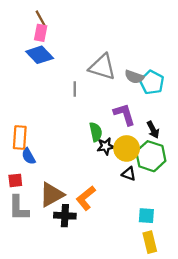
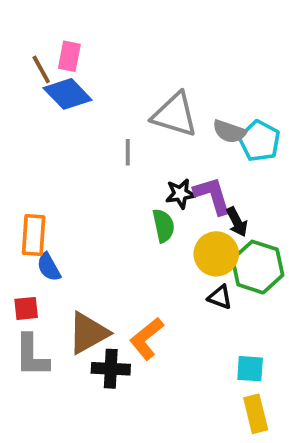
brown line: (41, 18) -> (41, 69), moved
black arrow: (153, 130) -> (237, 222), moved
black star: (106, 146) -> (180, 194), moved

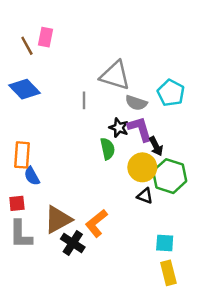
blue diamond: (68, 94) -> (24, 89), moved
gray semicircle: (229, 132) -> (136, 103), moved
black star: (180, 194) -> (119, 128), turned 30
black cross: (111, 369) -> (73, 243), turned 30

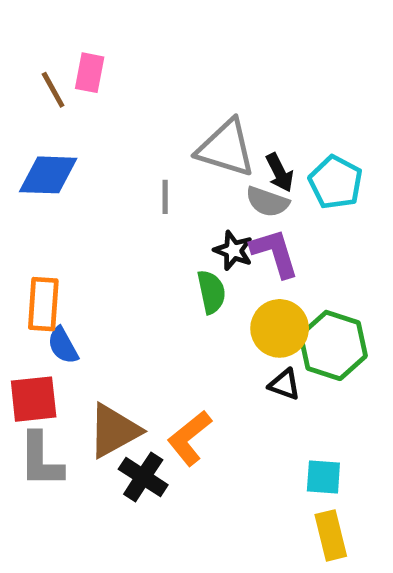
blue diamond: (24, 89) -> (48, 175), turned -44
black arrow: (156, 146) -> (280, 173), moved
red square: (17, 203) -> (34, 399), size x1.5

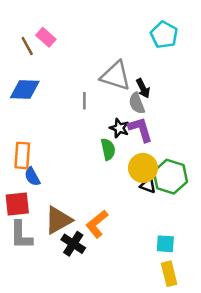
pink rectangle: (90, 73) -> (46, 37), turned -60
cyan pentagon: (336, 182) -> (164, 35), moved
gray semicircle: (267, 202) -> (137, 103), turned 50
black triangle: (284, 384) -> (148, 185), moved

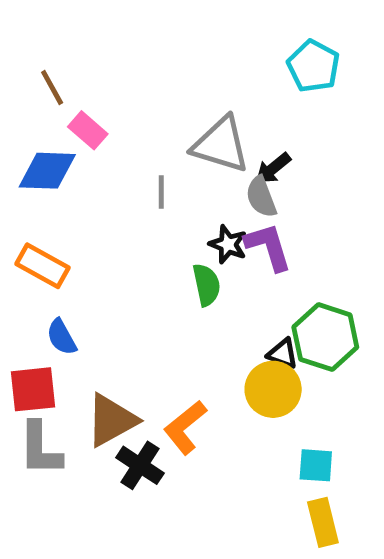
pink rectangle: (46, 37) -> (88, 130), moved
black arrow: (143, 88) -> (273, 168), turned 78
orange rectangle: (22, 155) -> (43, 266), moved, turned -65
yellow circle: (143, 168) -> (273, 389), moved

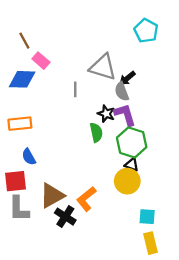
orange rectangle: (43, 266) -> (20, 124), turned -35
green hexagon: (325, 337) -> (132, 142), moved

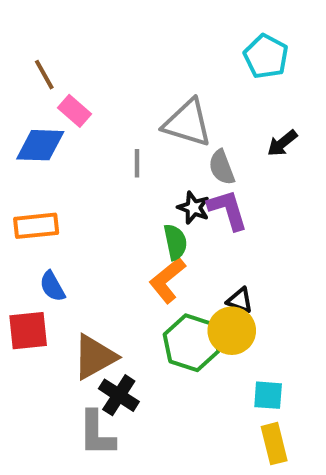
black arrow: (127, 78) -> (282, 143), moved
green hexagon: (132, 142) -> (191, 343), moved
orange L-shape: (86, 199) -> (167, 280), moved
gray L-shape: (19, 209) -> (97, 434), moved

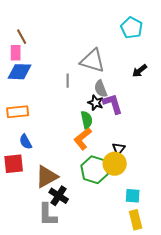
pink rectangle: (75, 111) -> (16, 53), moved, turned 49
gray semicircle: (222, 167) -> (101, 89), moved
black triangle: (240, 300) -> (119, 149), turned 48

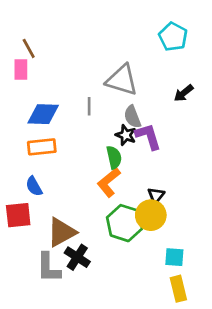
blue diamond: (20, 72) -> (43, 114), moved
orange rectangle: (18, 112) -> (42, 147), moved
gray L-shape: (48, 215) -> (48, 268), moved

